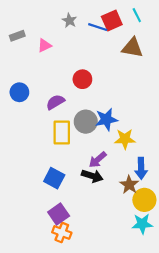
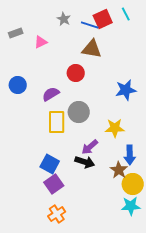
brown triangle: (132, 48) -> (92, 49), moved
blue star: (106, 119) -> (126, 90), moved
purple square: (59, 214) -> (54, 184), moved
orange cross: (62, 232) -> (57, 214), turned 36

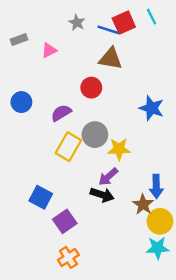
blue star: (126, 90) -> (152, 108), turned 30
yellow rectangle: (57, 122) -> (68, 147), turned 30
yellow star: (115, 128) -> (119, 149), moved
blue square: (50, 164) -> (41, 197), moved

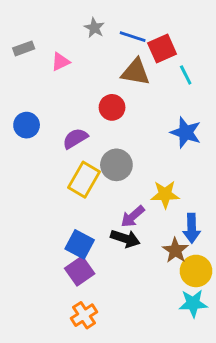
cyan line: (152, 17) -> (186, 75), moved
red square: (124, 23) -> (162, 48), moved
yellow star: (119, 149) -> (165, 194), moved
blue square: (41, 197) -> (80, 244), moved

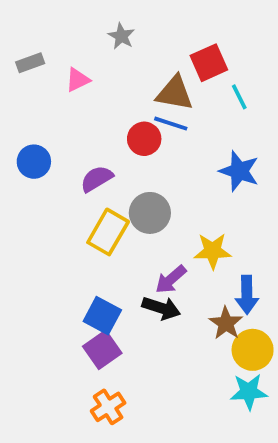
blue line: (133, 37) -> (171, 124), moved

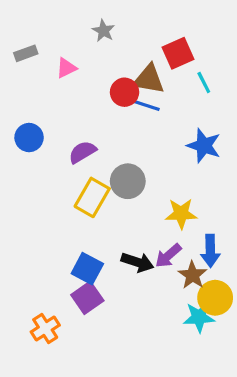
red circle: (144, 139) -> (125, 92), moved
purple arrow: (171, 279) -> (168, 256), moved
cyan star: (249, 392) -> (199, 317), moved
orange cross: (108, 407) -> (45, 329), moved

